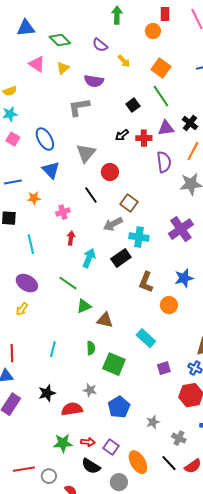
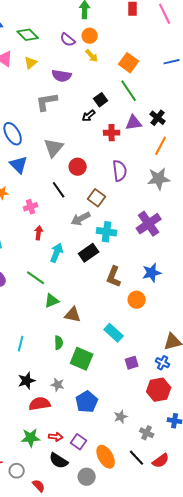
orange circle: (153, 31) -> (90, 36), moved
black arrow: (122, 135) -> (89, 116), moved
purple semicircle: (164, 162) -> (120, 171), moved
black star: (47, 393) -> (27, 381), moved

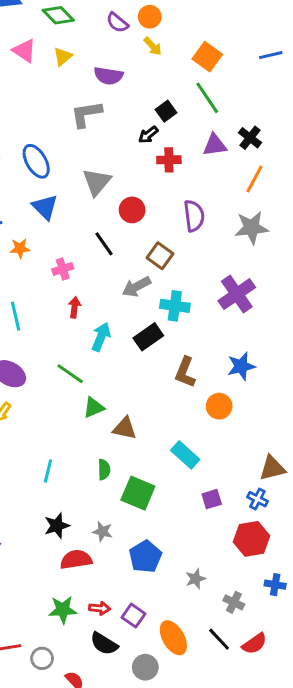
red cross: (112, 133) -> (169, 160), moved

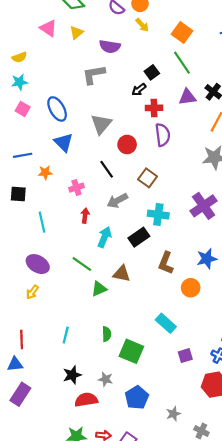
purple semicircle: (194, 216) -> (163, 135), moved
gray arrow: (136, 287) -> (117, 201), moved
brown triangle: (125, 428) -> (122, 274), moved

